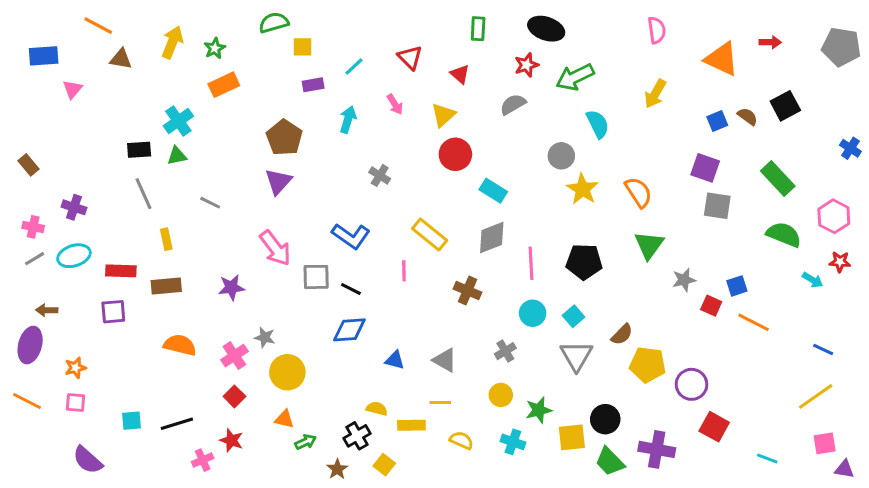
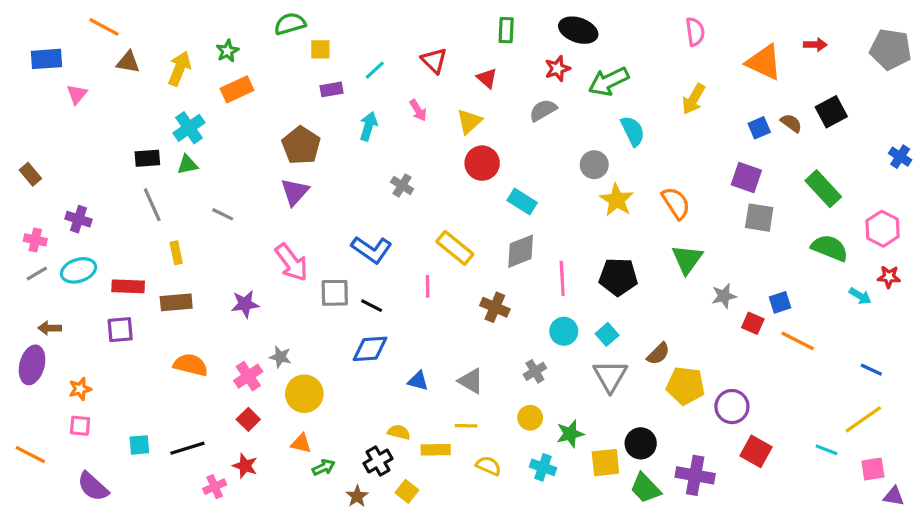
yellow arrow: (172, 42) -> (179, 69), moved
orange line: (27, 401) -> (30, 455), moved
cyan line: (767, 459) -> (826, 450), moved

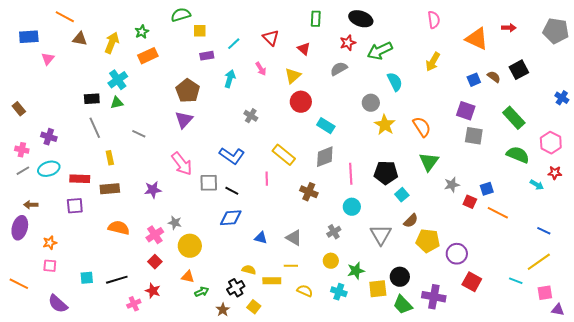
cyan square: (607, 334) -> (402, 195), moved

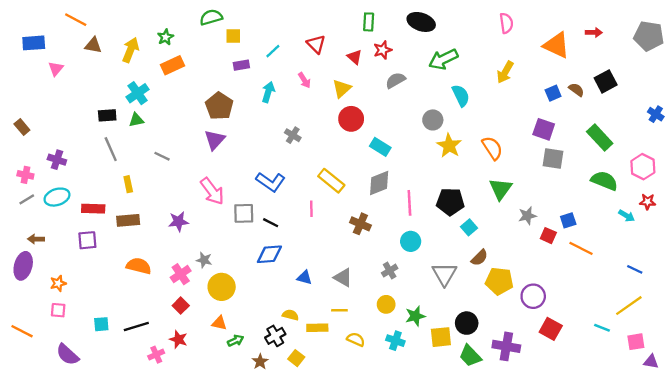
red star: (348, 43) -> (383, 50), moved

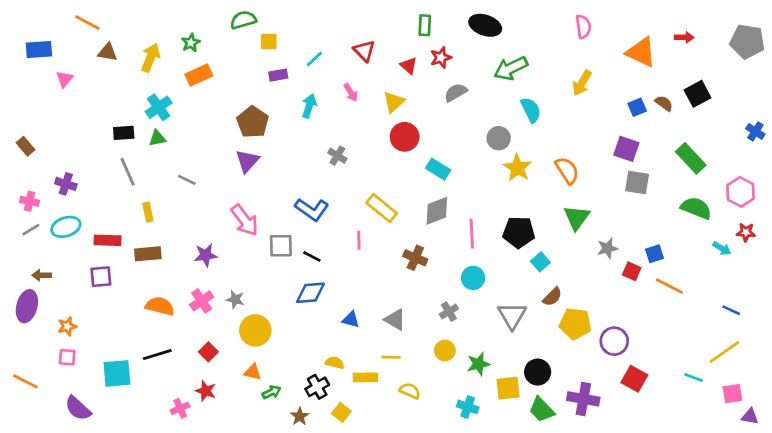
pink cross: (181, 274) -> (202, 301), moved
cyan square: (101, 324) -> (117, 373), size x1.6
black line: (136, 327) -> (157, 355), moved
cyan cross: (395, 341) -> (468, 407), moved

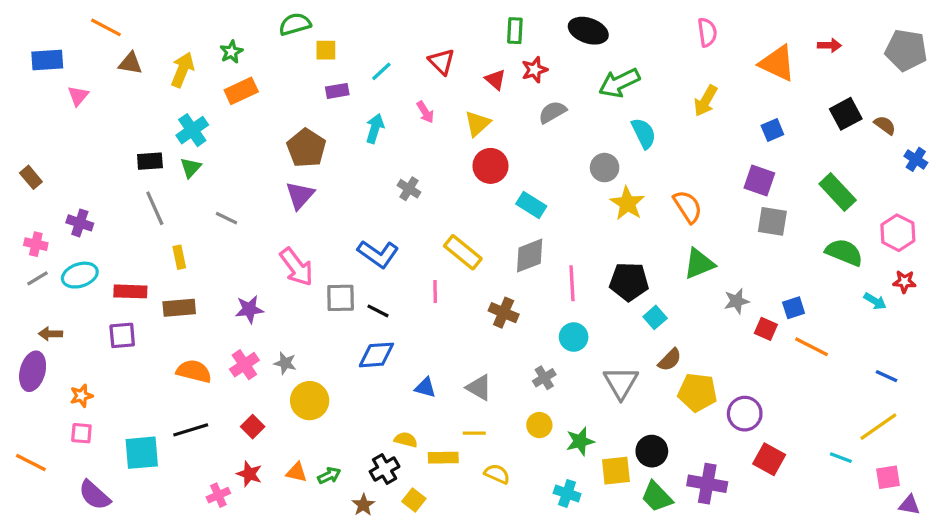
brown semicircle: (664, 103) -> (885, 125), moved
green triangle: (157, 138) -> (191, 168), turned -36
green triangle: (577, 217) -> (699, 264), turned 32
orange triangle: (253, 372) -> (297, 472), moved

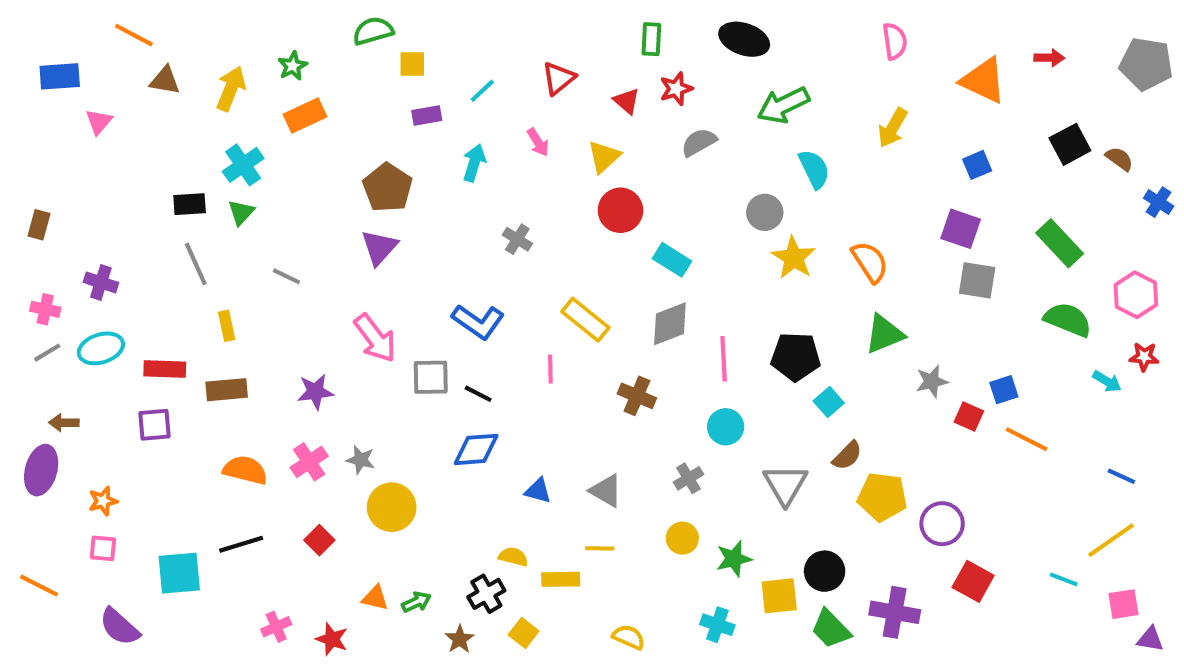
red triangle: (442, 62) -> (559, 78), turned 36
brown rectangle: (31, 177) -> (39, 225), turned 55
red star: (249, 474) -> (332, 639), moved
yellow semicircle: (497, 474) -> (629, 637), moved

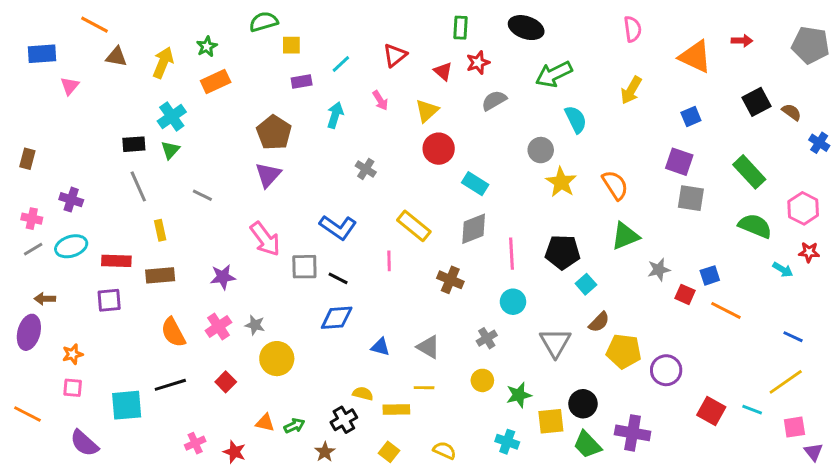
orange semicircle: (245, 470) -> (173, 332), turned -132
red square: (973, 581) -> (711, 411), moved
yellow square: (524, 633) -> (389, 452), moved
purple triangle: (1150, 639) -> (813, 452), turned 42

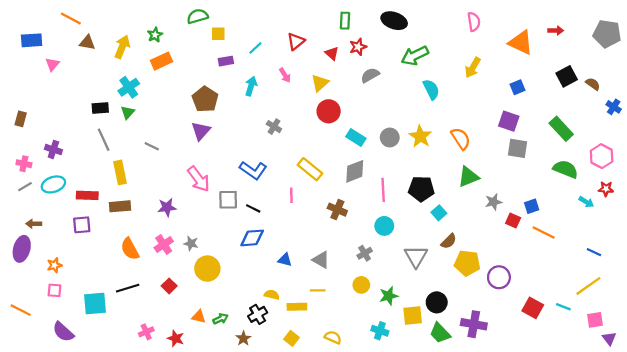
gray circle: (541, 150) -> (390, 137), moved
yellow rectangle: (160, 230) -> (120, 172), size x1.5

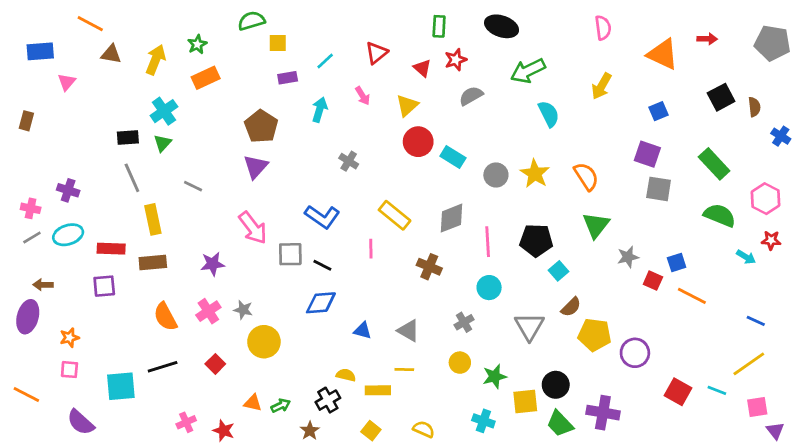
brown semicircle: (593, 84) -> (754, 107), turned 48
brown rectangle: (21, 119) -> (26, 121), moved
cyan rectangle: (356, 137) -> (453, 157), moved
green triangle: (468, 177) -> (596, 225), turned -30

